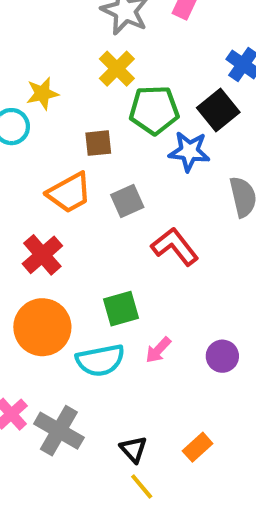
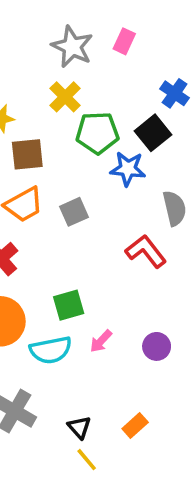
brown square: (98, 143) -> (27, 154), moved, size x1.4
red L-shape: (175, 247) -> (146, 251), moved

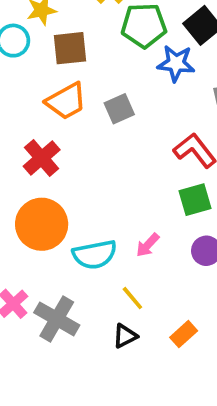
green square: (69, 305) -> (195, 200), moved
black triangle: (79, 427) -> (125, 336), turned 45
yellow line: (87, 460) -> (132, 298), moved

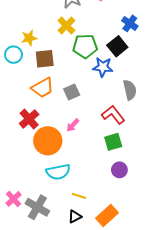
orange circle: (42, 224) -> (48, 141), moved
pink arrow: (148, 245) -> (73, 125), moved
yellow line: (132, 298) -> (79, 196), turned -32
orange rectangle: (184, 334) -> (107, 216), size x1.5

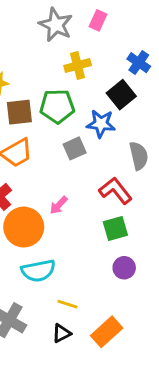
yellow cross: (66, 26) -> (78, 66), moved, turned 30
green pentagon: (85, 46) -> (57, 106), moved
gray square: (72, 92) -> (75, 148), moved

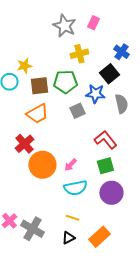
gray semicircle: (139, 156) -> (121, 104), moved
pink arrow: (59, 205) -> (70, 165), moved
purple circle: (124, 268) -> (111, 193), size x1.5
cyan semicircle: (38, 271) -> (75, 188), moved

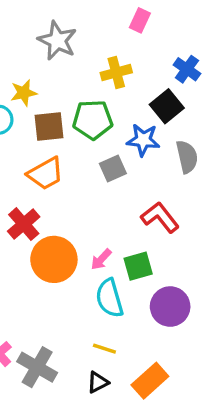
gray star: (64, 26) -> (57, 41), moved
green square: (105, 166) -> (138, 266), moved
cyan semicircle: (75, 188) -> (110, 298), turned 85

